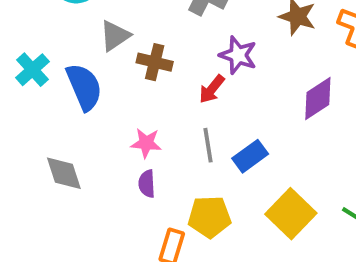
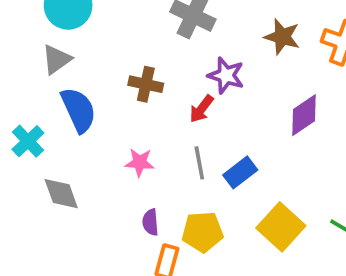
gray triangle: (115, 36) -> (56, 59), moved
cyan cross: (33, 70) -> (28, 141), moved
purple semicircle: (147, 184) -> (150, 222), moved

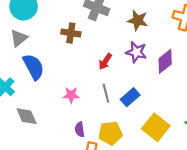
brown star: (282, 37) -> (138, 20), moved
purple star: (226, 75) -> (136, 52), moved
brown cross: (146, 84) -> (71, 33), moved

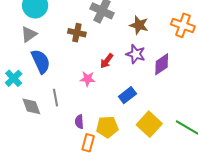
gray line: (106, 93) -> (55, 98), moved
pink star: (71, 95) -> (88, 79), moved

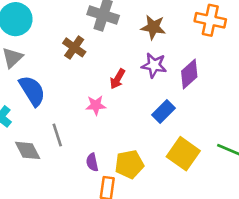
brown cross: (77, 33) -> (74, 47), turned 30
blue rectangle: (127, 95) -> (164, 111), moved

